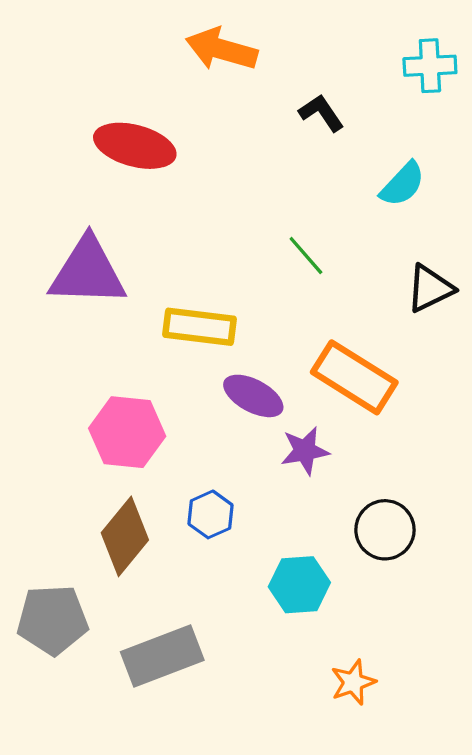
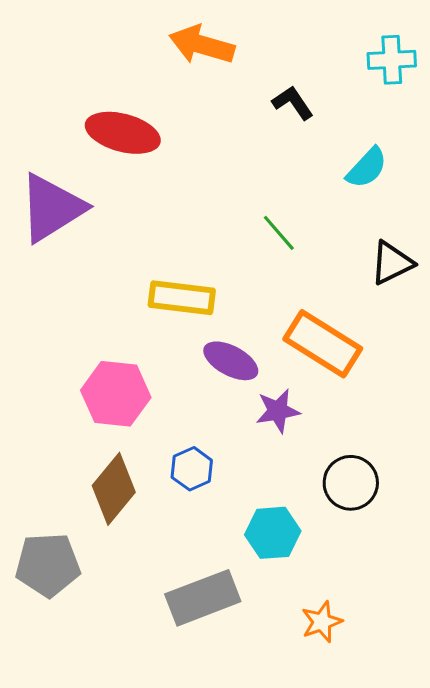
purple triangle: (88, 272) -> (52, 208), moved, turned -34
gray rectangle: (162, 656) -> (203, 598), moved

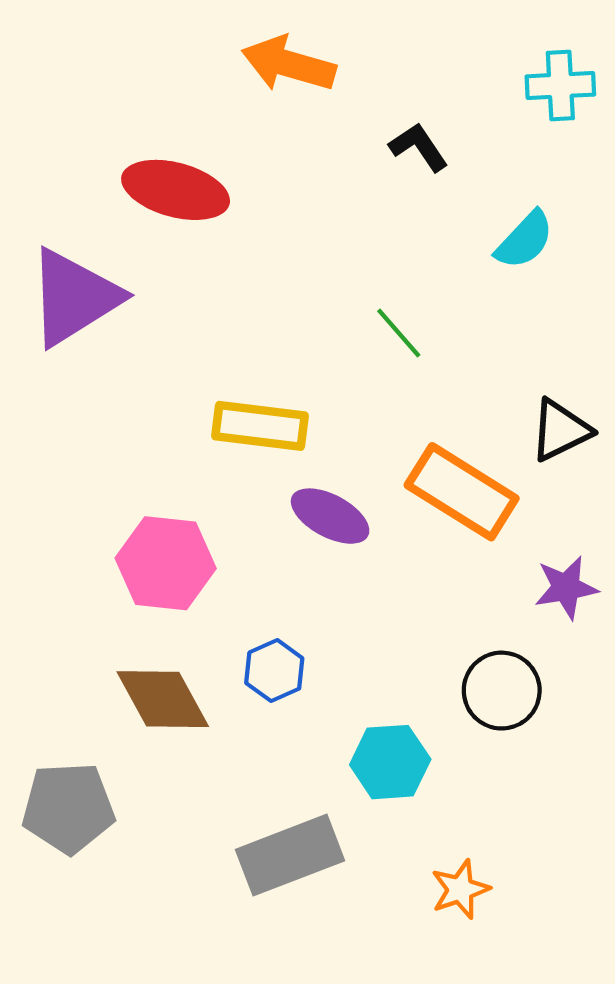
black triangle: (392, 263) -> (560, 430), moved
purple star: (278, 411) -> (566, 588), moved
brown diamond: (114, 489) -> (163, 699), turned -68

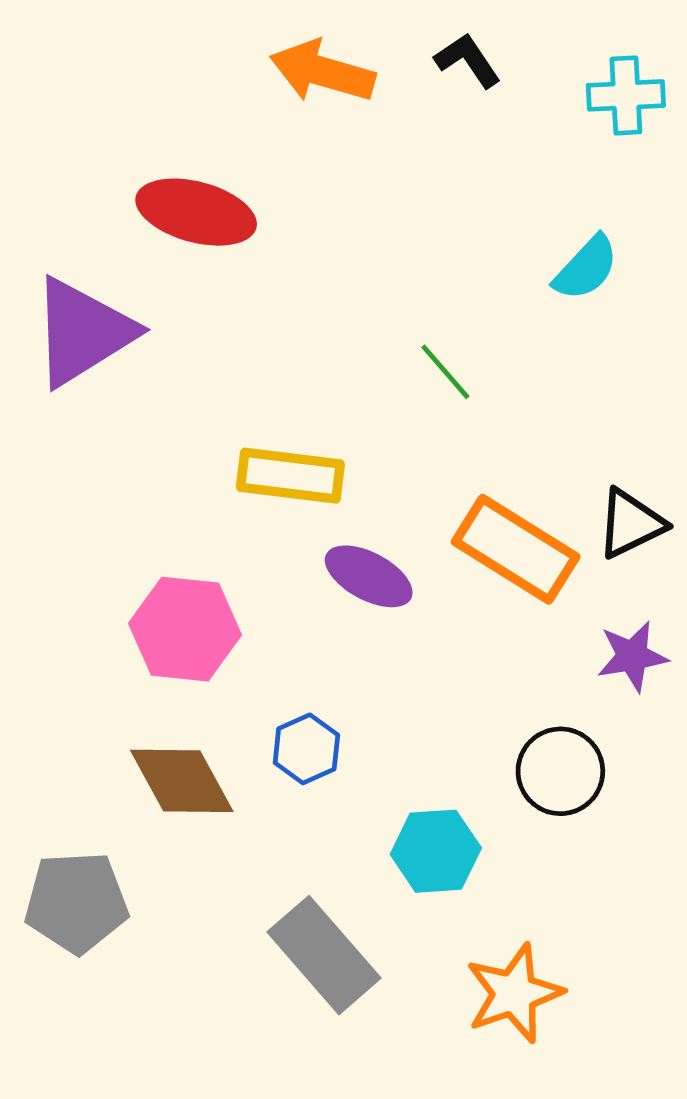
black L-shape: (419, 147) -> (468, 60), moved
black triangle: (560, 430) -> (631, 524), moved
gray rectangle: (290, 855) -> (324, 955), turned 70
orange star: (460, 889) -> (514, 993), size x1.5

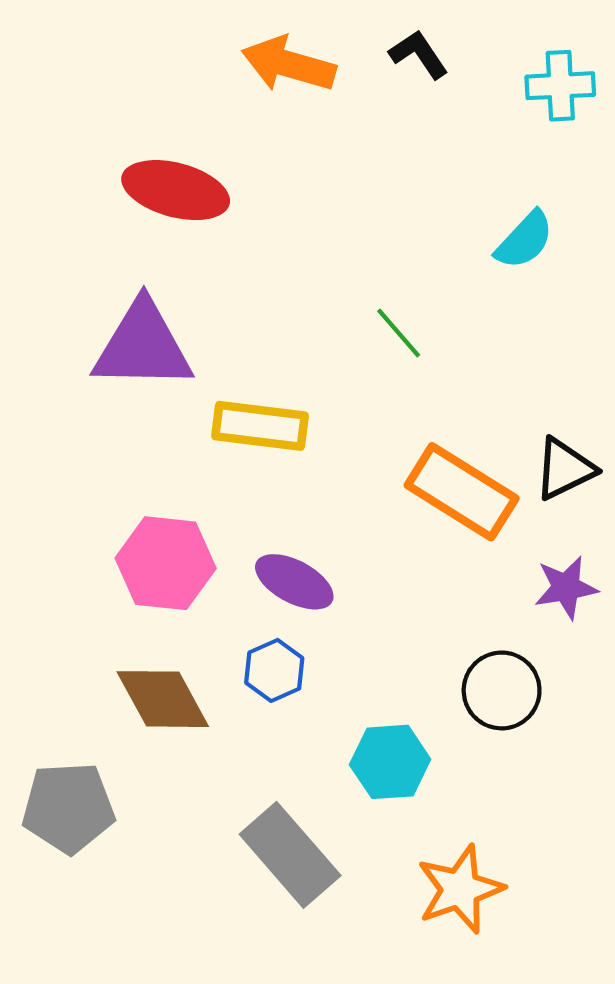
purple triangle: (83, 332) -> (143, 346), moved, turned 33
purple ellipse: (369, 576) -> (294, 582), moved

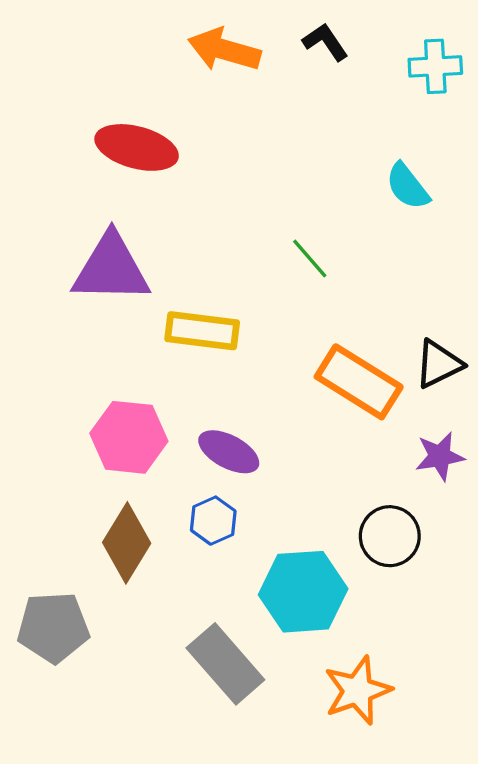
cyan semicircle: (524, 240) -> (408, 186), turned 99
brown diamond: (163, 699) -> (127, 543), turned 60
cyan hexagon: (390, 762) -> (303, 592), size x1.4

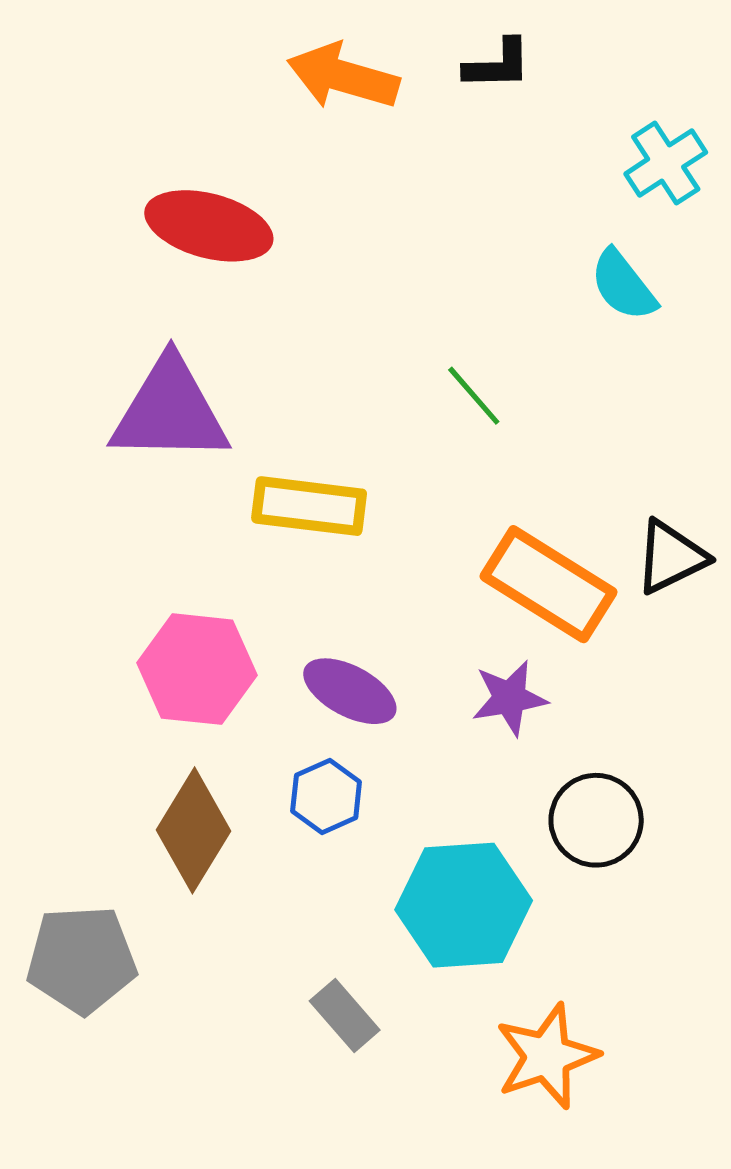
black L-shape: (325, 42) -> (498, 65), turned 123
cyan cross: (435, 66) -> (666, 163), moved, turned -30
purple star: (440, 456) -> (509, 698), moved
gray rectangle: (225, 664) -> (345, 1016), size x0.6

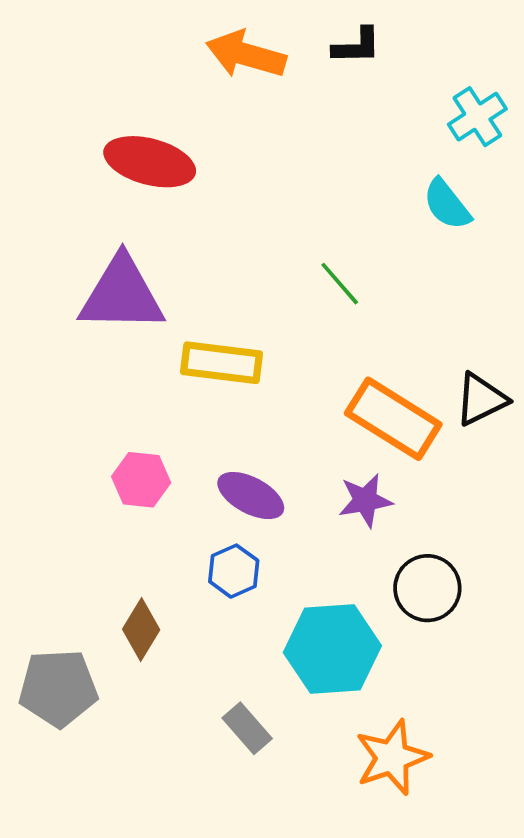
pink hexagon: (197, 669) -> (141, 480), size x0.7
brown diamond: (194, 830) -> (141, 630), moved, size x0.7

